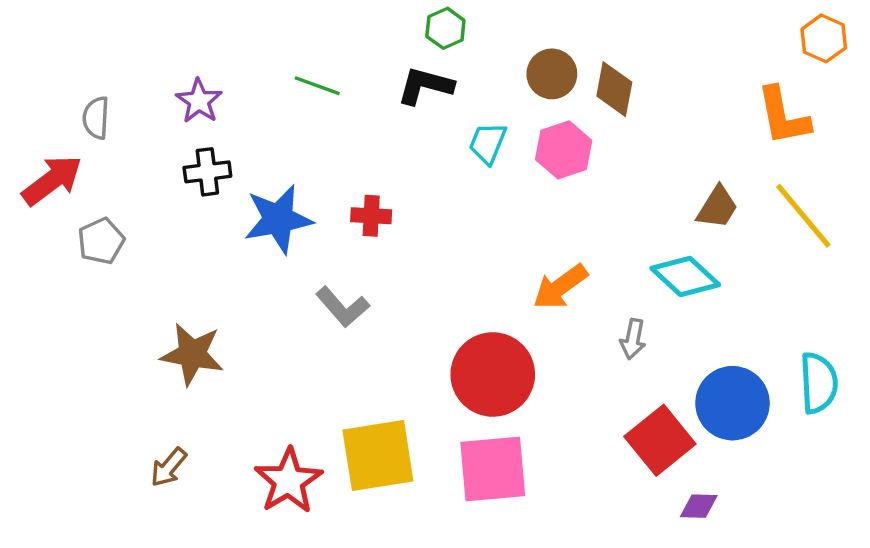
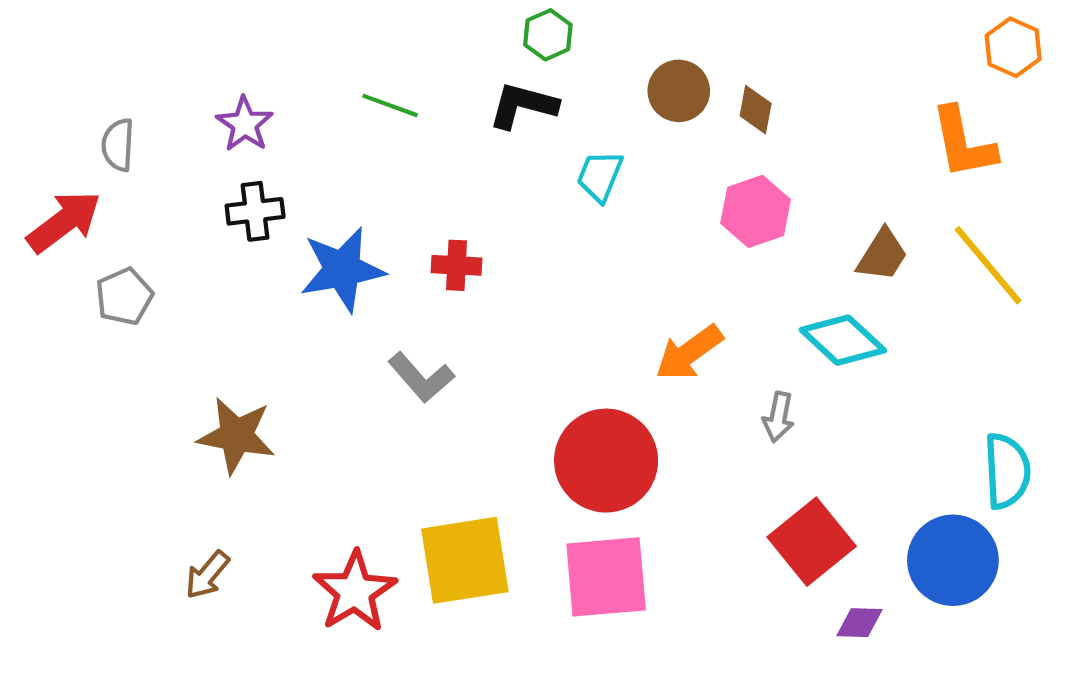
brown diamond: (614, 89) -> (756, 110), size x0.7
pink hexagon: (564, 150) -> (756, 211), moved
blue circle: (733, 403) -> (953, 560), moved

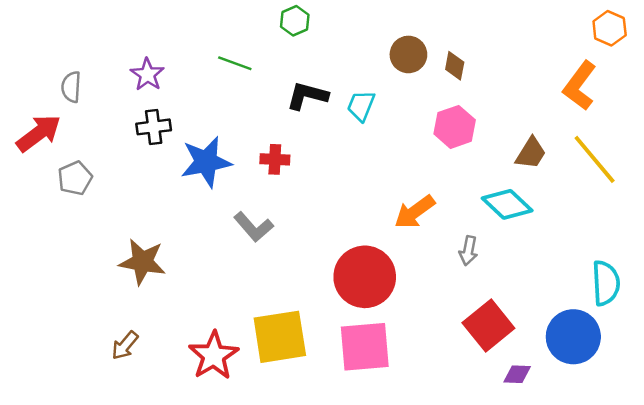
green hexagon: (548, 35) -> (295, 21), moved
black L-shape: (523, 105) -> (307, 96), moved
orange L-shape: (963, 143) -> (580, 86), turned 48

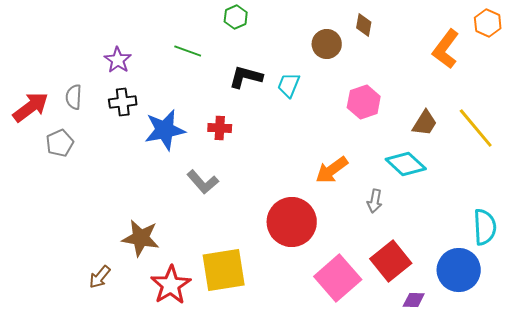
brown diamond: (455, 66) -> (364, 25), moved
orange L-shape: (580, 86) -> (446, 49), moved
gray semicircle: (71, 87) -> (74, 97), moved
brown star: (142, 262) -> (141, 238), moved
pink square: (365, 347) -> (338, 278), moved, turned -36

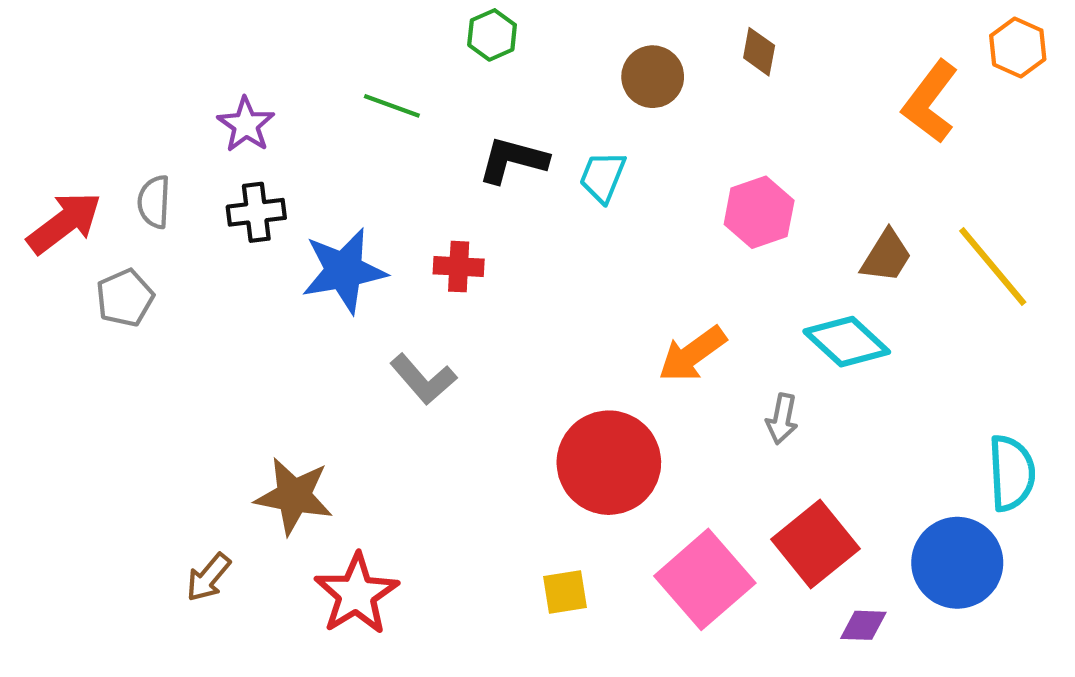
brown circle: (327, 44) -> (653, 77), moved
yellow square: (224, 270) -> (565, 592), moved, size x0.5

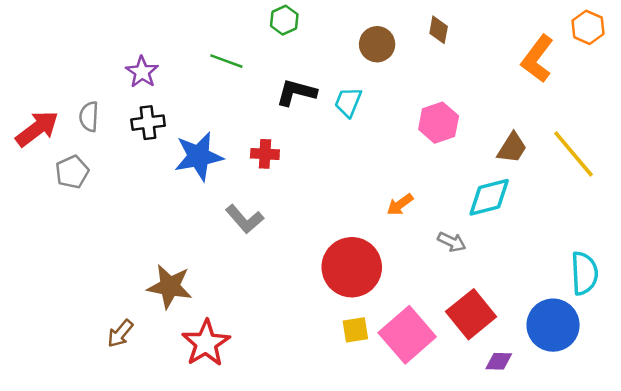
cyan diamond: (847, 342) -> (489, 197), turned -57
orange arrow: (692, 354) -> (400, 205), size x0.7
gray arrow: (782, 419) -> (452, 242), turned -76
yellow square: (565, 592) -> (355, 330), moved

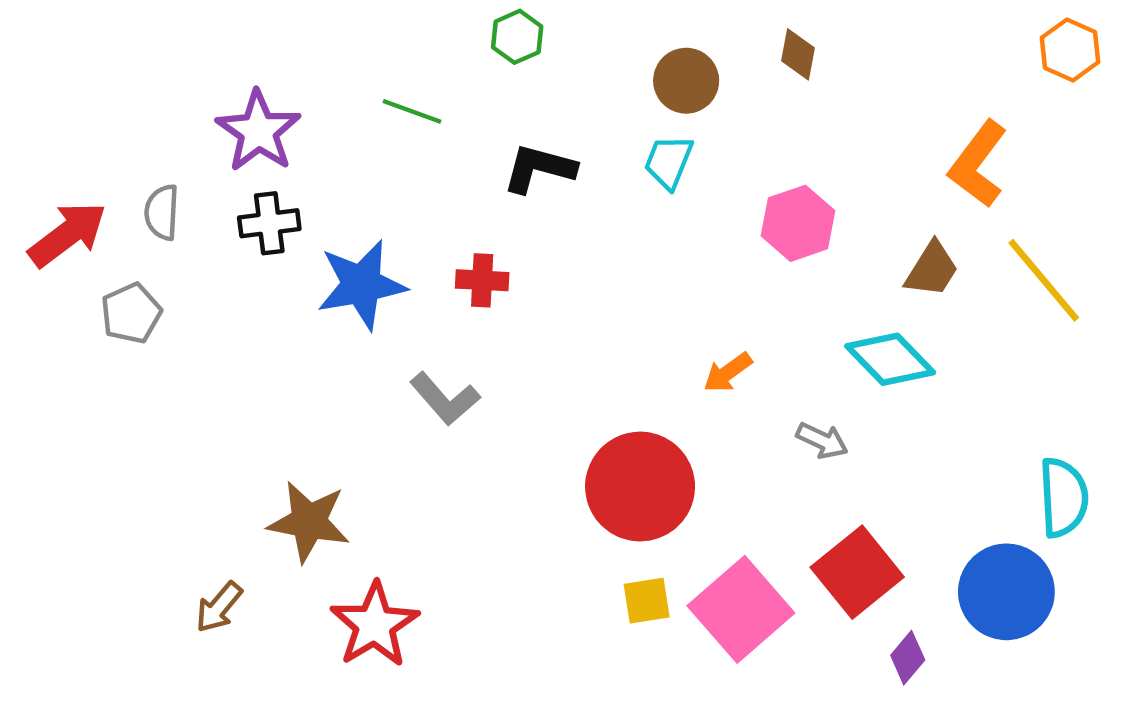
orange L-shape: (537, 59) -> (978, 164), moved
purple star: (142, 72) -> (258, 131), size x1.4
cyan trapezoid: (348, 102) -> (669, 162), moved
cyan diamond: (489, 197) -> (890, 359), turned 60
purple diamond: (499, 361) -> (908, 658), turned -52

